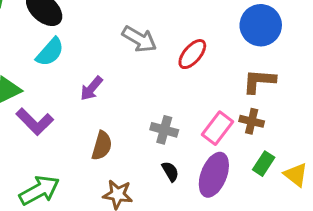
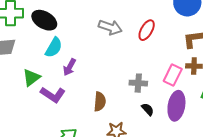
purple arrow: (91, 88) -> (70, 67), moved

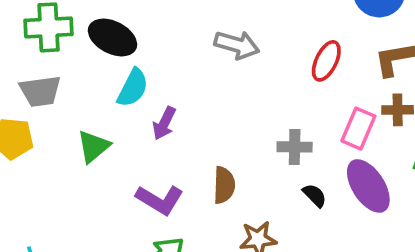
red ellipse: (147, 30) -> (326, 61), moved
purple L-shape: (53, 95) -> (160, 200), moved
purple ellipse: (176, 106) -> (368, 186), turned -40

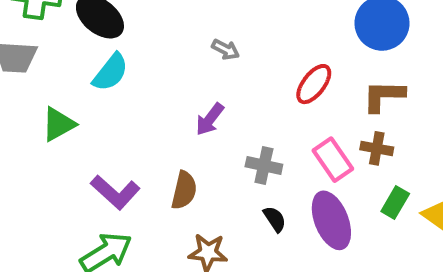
gray arrow: (237, 45) -> (226, 50), size x0.6
purple arrow: (164, 123) -> (210, 119), moved
pink rectangle: (358, 129) -> (333, 160), turned -69

